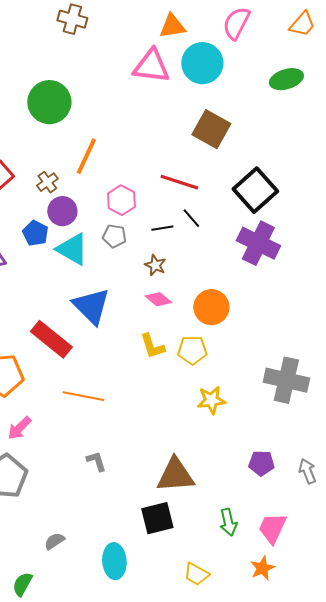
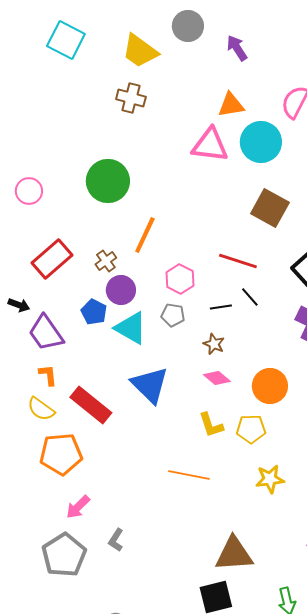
red rectangle: (51, 339) -> (91, 405), moved
orange line: (83, 396) -> (189, 475), moved
gray L-shape: (96, 461) -> (116, 540), moved, turned -130

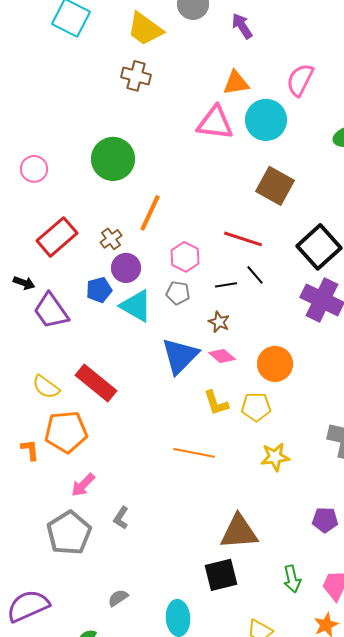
blue pentagon: (94, 312) -> (99, 290), turned 30
orange L-shape: (48, 375) -> (30, 450), moved
blue triangle: (150, 385) -> (180, 356), moved, turned 30

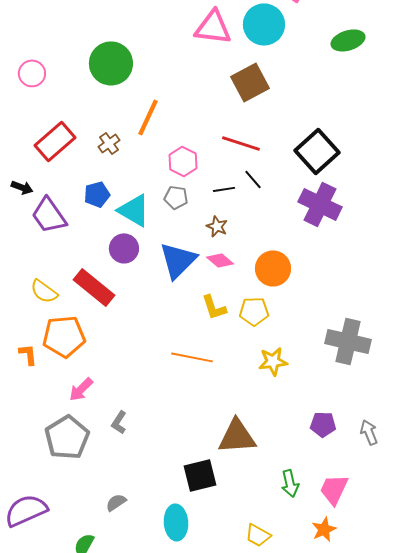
brown square: (275, 186) -> (250, 82), moved, turned 33
purple circle: (126, 268) -> (124, 248), moved
black square: (221, 575) -> (200, 475), moved

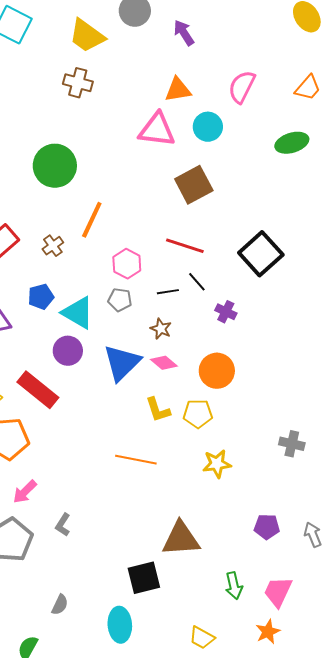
cyan circle: (264, 24) -> (208, 127), size x0.7
purple cross: (320, 204) -> (226, 312), moved, size x0.5
gray cross: (348, 341) -> (292, 444), size x0.6
gray semicircle: (116, 502) -> (60, 605), turned 150

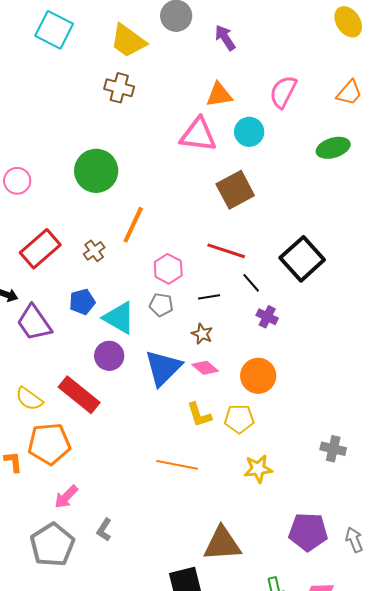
black line: (197, 282) -> (251, 283), moved
purple pentagon: (267, 527) -> (308, 532), size x1.5

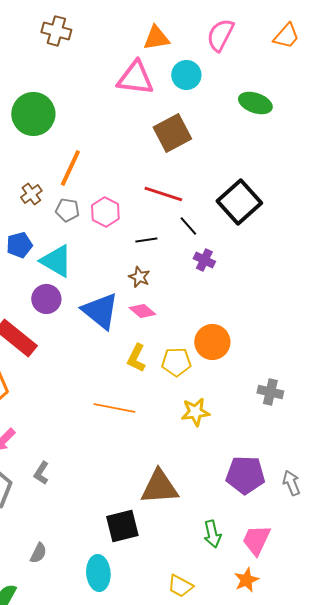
green ellipse: (333, 148) -> (255, 103), moved, turned 36
gray pentagon: (161, 305) -> (67, 210), moved
blue triangle: (163, 368) -> (100, 311), turned -36
orange circle: (258, 376) -> (212, 342), moved
yellow L-shape: (199, 415) -> (136, 358), turned 44

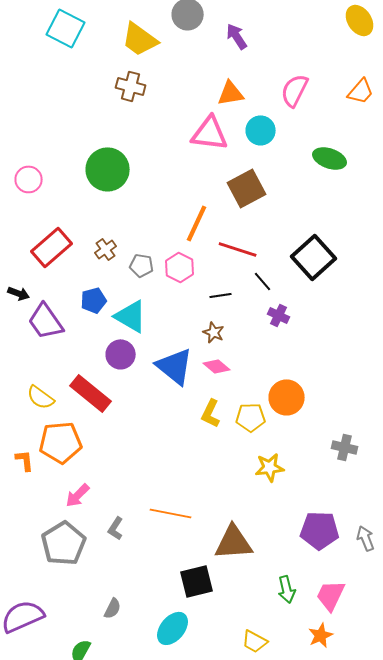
orange line: (70, 168) -> (197, 223), moved
orange line: (114, 408) -> (171, 513), moved
cyan ellipse: (98, 573) -> (173, 628), turned 44

